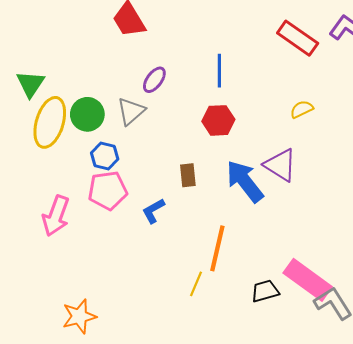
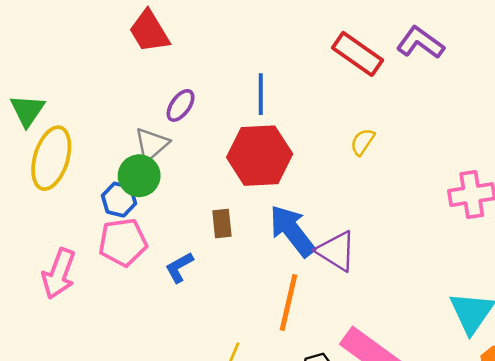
yellow semicircle: (302, 109) -> (363, 142), turned -30
green circle: (87, 114) -> (139, 176), moved
red hexagon: (218, 120) -> (260, 156), size x1.6
purple triangle: (280, 165) -> (336, 251), moved
orange line: (217, 248) -> (288, 302), moved

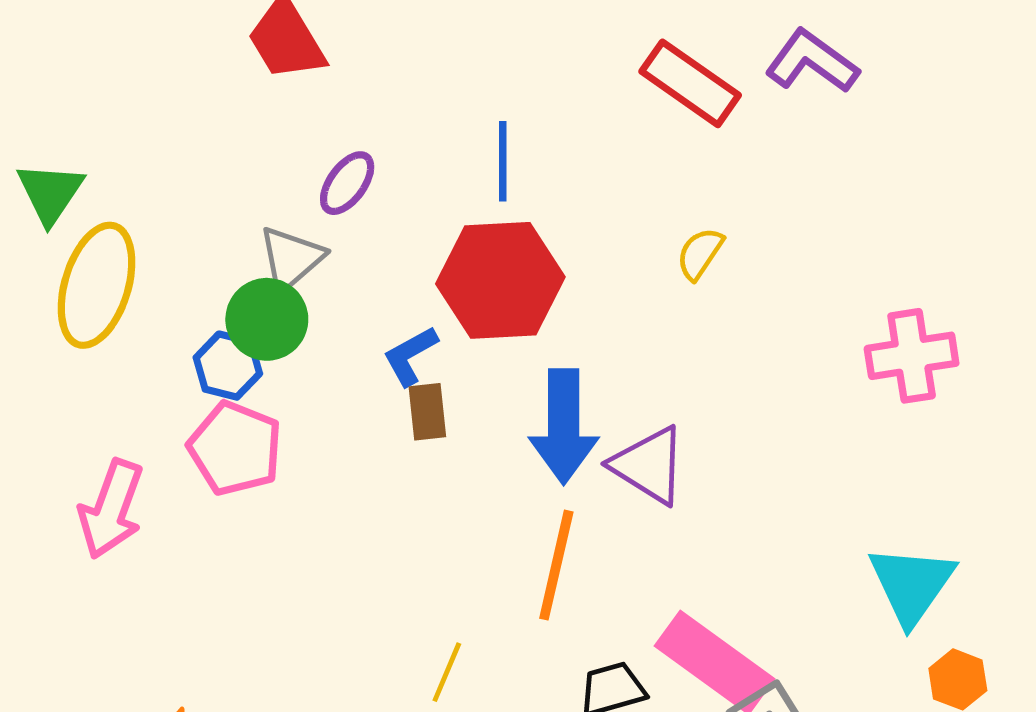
blue arrow: (292, 231) -> (564, 426), turned -142
pink pentagon: (123, 242) -> (235, 448), turned 30
blue L-shape: (179, 267) -> (410, 356), moved

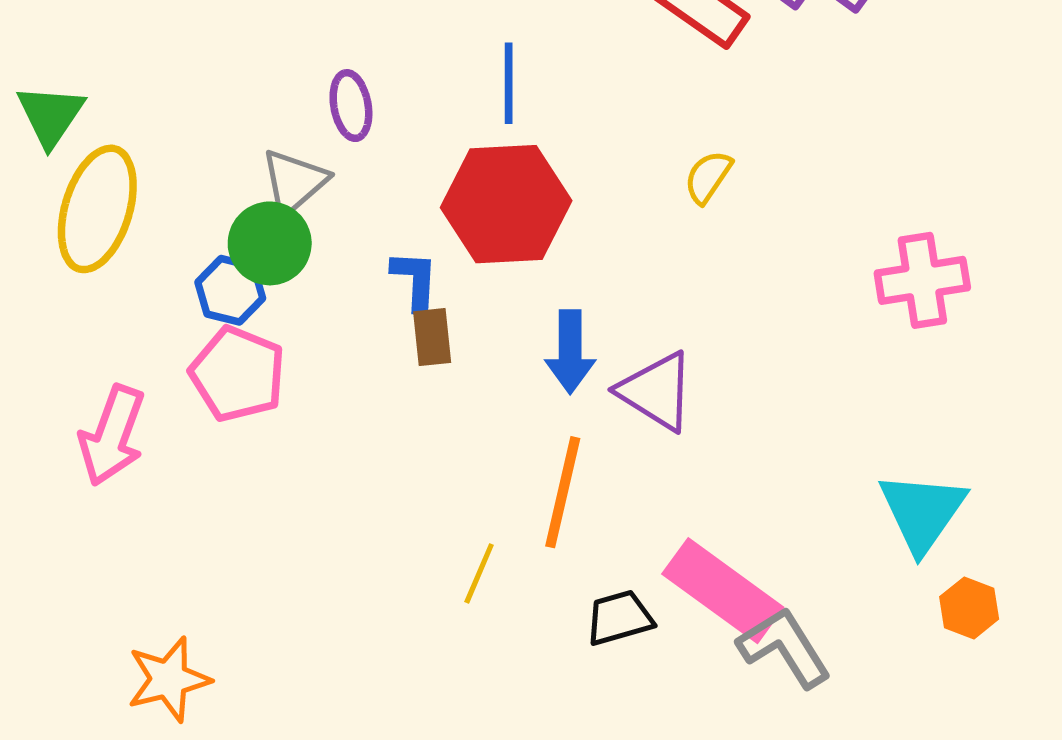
purple ellipse: (347, 183) -> (351, 106), turned -46
blue L-shape: (410, 356) -> (415, 280), turned 122
blue arrow: (564, 426) -> (570, 352), size x0.7
yellow line: (447, 672) -> (479, 573), moved

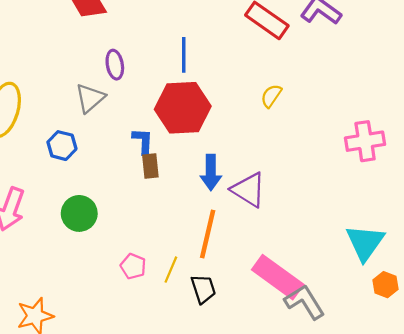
green circle: (270, 243) -> (79, 213), moved
pink pentagon: (238, 374) -> (133, 266), moved, size x0.6
black trapezoid: (619, 618) -> (203, 289), moved, turned 88

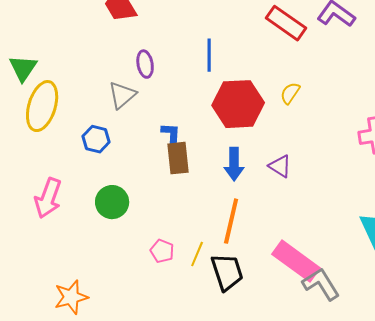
red hexagon: (183, 108) -> (238, 104), moved
brown rectangle: (150, 166) -> (178, 158), size x1.4
purple triangle: (249, 190) -> (280, 166), moved, size x0.7
black trapezoid: (203, 289) -> (227, 272), size x1.4

